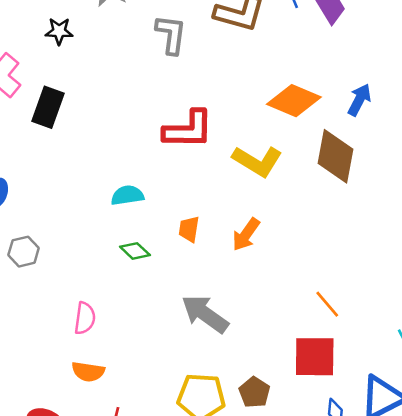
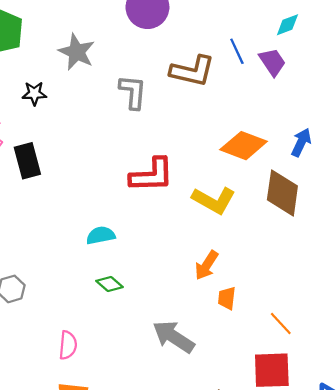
black rectangle: (48, 107) -> (27, 161), turned -32
orange trapezoid: (189, 229) -> (227, 298), moved

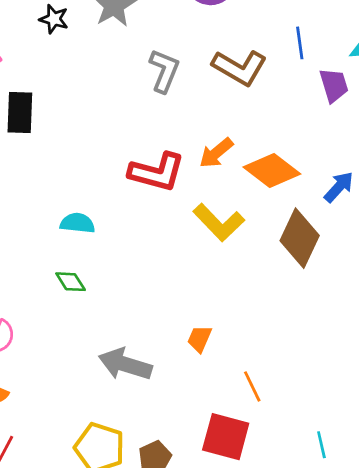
blue line: (237, 51) -> (300, 43), moved
black star: (34, 93) -> (54, 19), moved
orange arrow: (207, 265) -> (216, 153), moved
gray arrow: (174, 337) -> (125, 364), turned -33

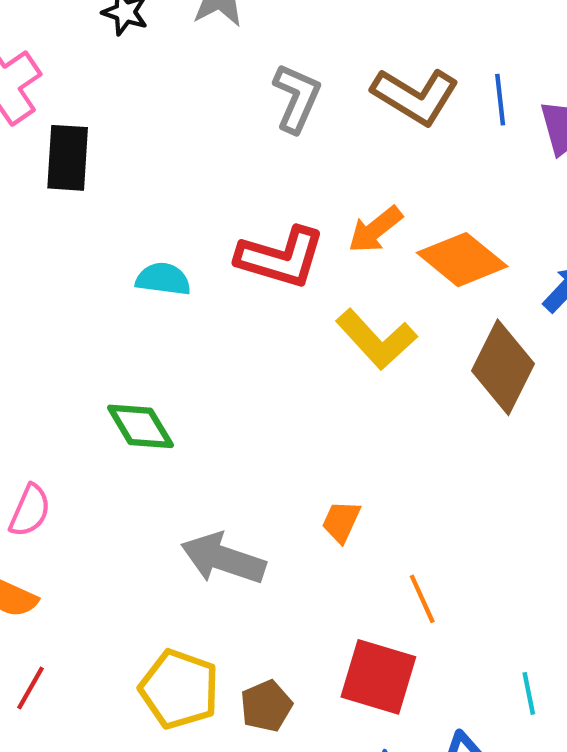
blue line: (300, 43) -> (500, 100), moved
cyan semicircle: (77, 223) -> (163, 279), moved
green diamond: (71, 282) -> (140, 426), size x1.4

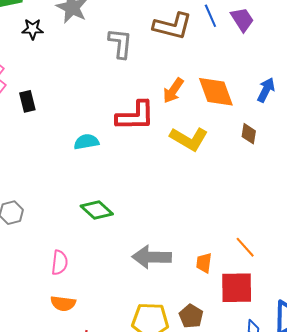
black rectangle: (68, 158) -> (27, 101), size x0.7
orange diamond: (462, 260) -> (216, 92), turned 48
brown diamond: (503, 367) -> (249, 134), size x0.5
orange trapezoid: (341, 522) -> (204, 263), moved

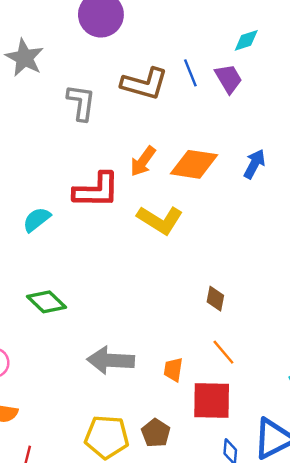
orange diamond: (216, 92) -> (194, 164), turned -63
brown diamond: (249, 134) -> (215, 299), moved
cyan semicircle: (86, 142) -> (37, 220), turned -30

